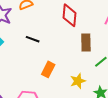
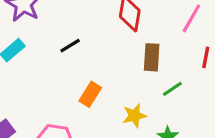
black line: (33, 39) -> (70, 46), turned -56

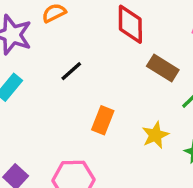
brown rectangle: (152, 57) -> (163, 68), turned -52

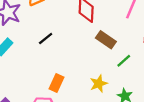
orange rectangle: (103, 120) -> (57, 83), moved

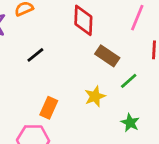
yellow star: (99, 84) -> (95, 96), moved

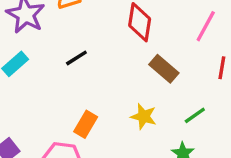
green line: (129, 81) -> (195, 115), moved
yellow star: (95, 96) -> (144, 116), turned 30

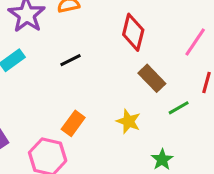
green line: (195, 115) -> (179, 108), moved

